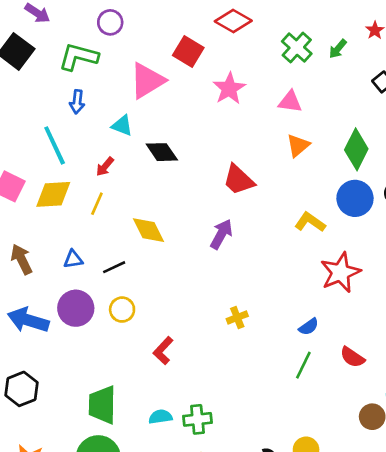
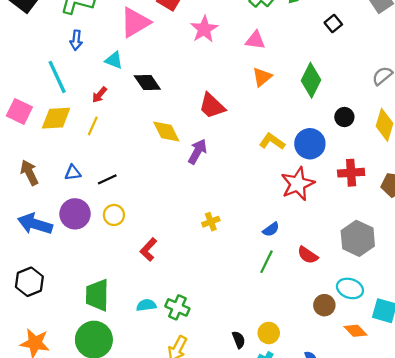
blue circle: (355, 198) -> (310, 144), moved
yellow diamond: (149, 230) -> (166, 131), moved
green cross: (198, 419) -> (177, 307), turned 30

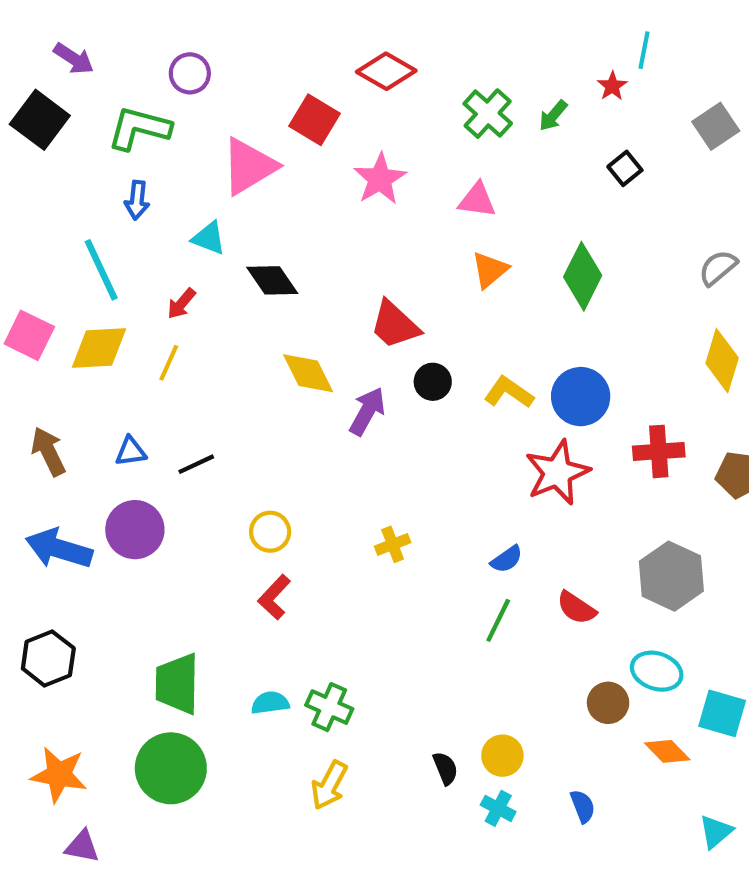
black circle: (344, 117) -> (433, 382), moved
yellow circle: (114, 215) -> (270, 532), moved

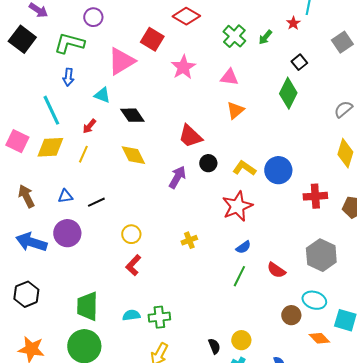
green diamond: (583, 276) -> (288, 93), moved
yellow diamond: (308, 373) -> (133, 155), moved
red star: (557, 473) -> (237, 206), moved
green cross: (329, 707) -> (159, 317), turned -30

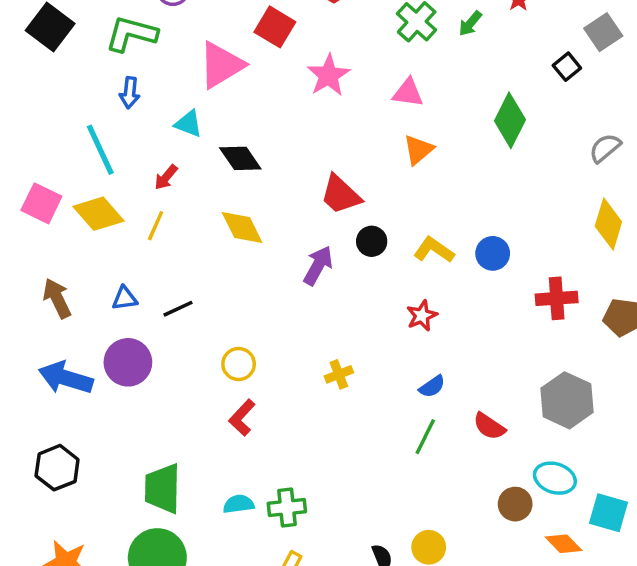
black square: (299, 62) -> (567, 67), moved
yellow diamond: (50, 147) -> (99, 214), turned 52
blue circle: (278, 170) -> (493, 253), size x0.7
red star: (237, 206) -> (422, 316), size x0.6

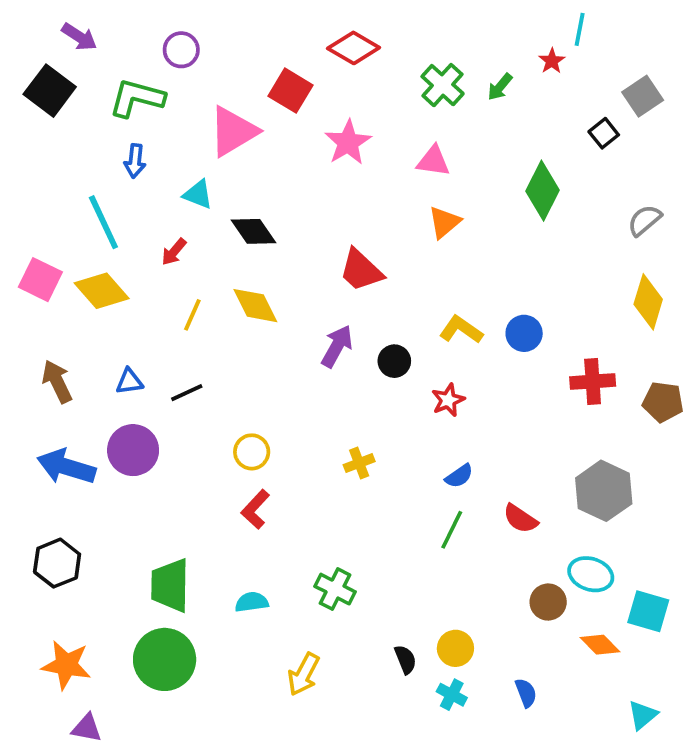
yellow line: (156, 226) -> (192, 315), moved
black circle: (372, 241) -> (394, 361), moved
green cross: (287, 507) -> (335, 589), moved, turned 33

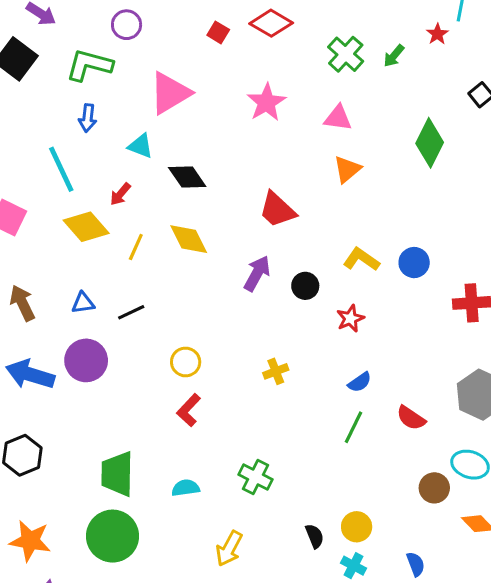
red square: (291, 91) -> (218, 32), moved, size x0.6
yellow diamond: (102, 291) -> (86, 227), moved

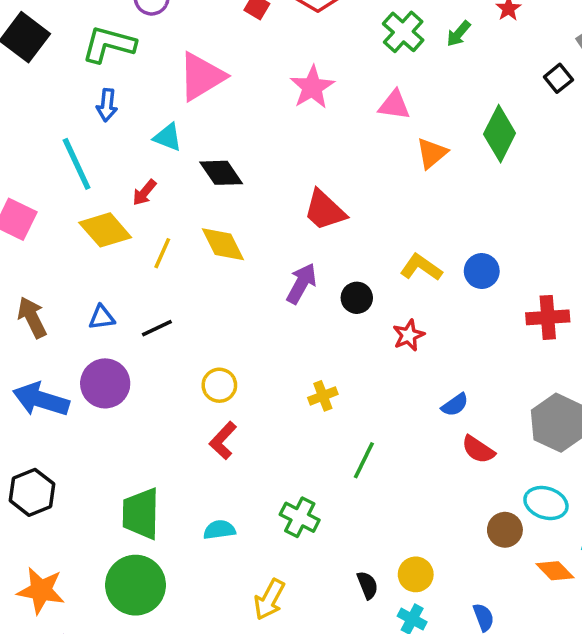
orange triangle: (347, 169) -> (432, 153), moved
blue semicircle: (360, 382) -> (455, 405), moved
green line: (353, 427) -> (364, 460), moved

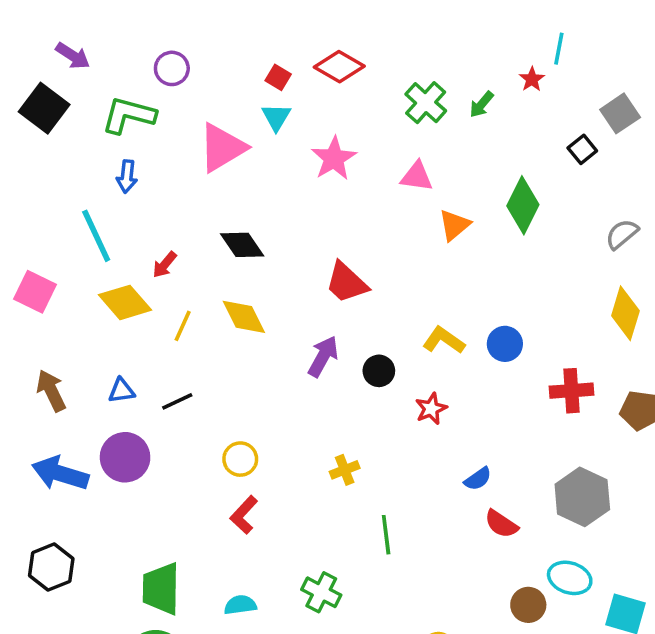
cyan triangle: (168, 137) -> (276, 117), moved, turned 40
green line: (364, 460) -> (386, 535), turned -33

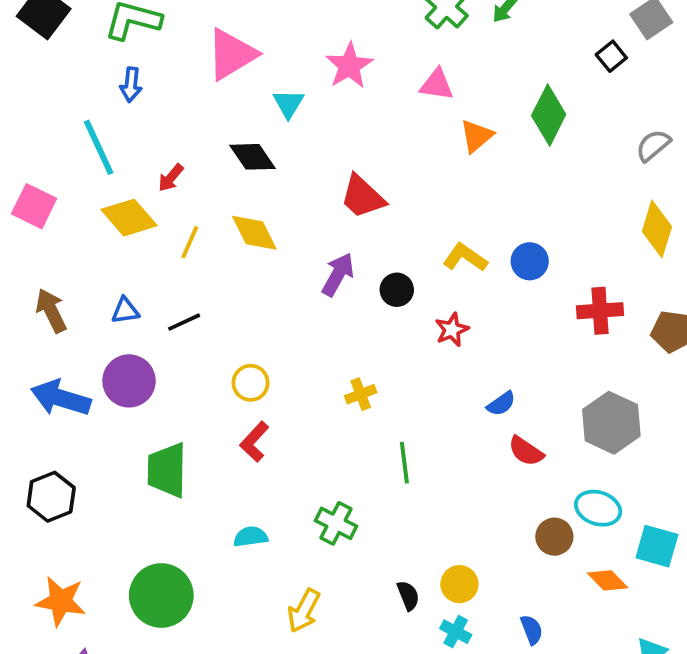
cyan triangle: (276, 117) -> (289, 104), moved
green trapezoid: (161, 589) -> (167, 470), moved

